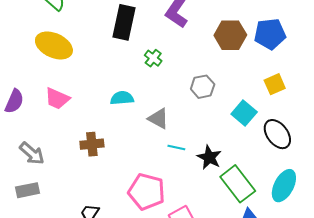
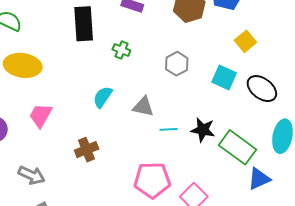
cyan semicircle: (122, 98) -> (103, 97), turned -35
pink trapezoid: (57, 99) -> (41, 115), turned 112

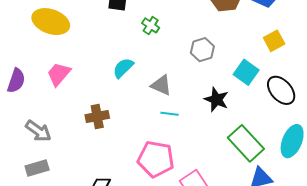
cyan line: (169, 129) -> (170, 114), moved
black star: (203, 130) -> (216, 100), moved

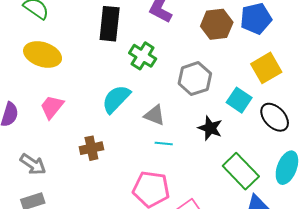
green cross: (151, 25) -> (143, 56), size x1.5
yellow square: (274, 41) -> (266, 68), size x1.4
gray hexagon: (202, 50) -> (195, 79), size x1.4
cyan semicircle: (123, 68) -> (116, 99), size x1.4

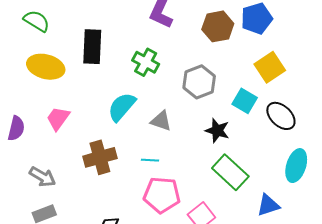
black rectangle: (110, 24) -> (92, 47), moved
cyan line: (164, 144) -> (150, 160), moved
brown cross: (91, 148) -> (100, 157), size x1.4
green rectangle: (241, 171) -> (230, 172), moved

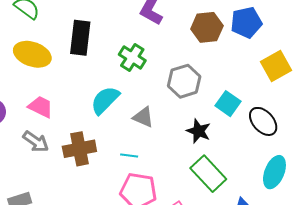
yellow square: (270, 67) -> (276, 66), moved
pink trapezoid: (58, 118) -> (41, 107), turned 76
gray arrow: (42, 177) -> (36, 142), moved

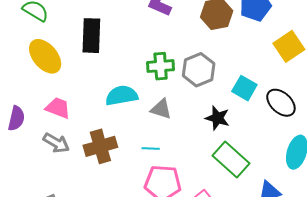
yellow ellipse: (32, 54) -> (45, 56), turned 36
green cross: (132, 57) -> (161, 66), moved, turned -32
cyan semicircle: (105, 100) -> (122, 96), turned 40

